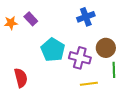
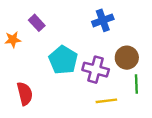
orange star: (11, 23) -> (13, 40), moved

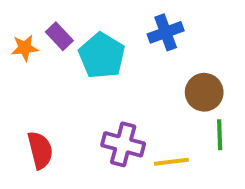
orange star: (13, 40) -> (25, 48), moved
cyan pentagon: (63, 60) -> (102, 56), moved
purple cross: (96, 70) -> (123, 144), moved

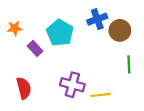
purple rectangle: (59, 36) -> (35, 49), moved
brown circle: (204, 92) -> (120, 30), moved
green line: (220, 135) -> (129, 64), moved

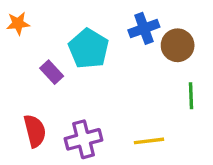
orange star: (15, 28) -> (18, 23), moved
purple cross: (72, 85) -> (84, 139), moved, turned -30

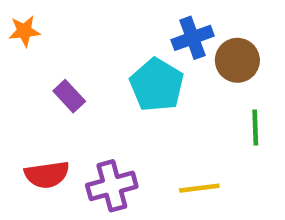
cyan pentagon: (89, 49) -> (157, 85), moved
red semicircle: (35, 131) -> (47, 175), turned 96

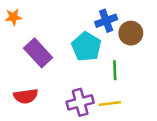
purple rectangle: (69, 96) -> (38, 53), size x1.6
green line: (255, 128) -> (115, 70), moved
purple cross: (112, 186) -> (80, 102), moved

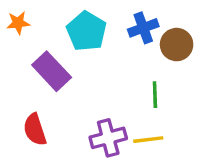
cyan pentagon: (86, 47) -> (87, 31), moved
red semicircle: (26, 96) -> (35, 130), turned 80

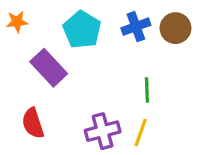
brown circle: (177, 45) -> (175, 28), moved
yellow line: (148, 140) -> (141, 133), turned -64

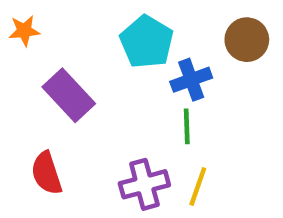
blue cross: (136, 27) -> (191, 80), moved
cyan pentagon: (82, 30) -> (147, 42), moved
green line: (147, 90) -> (187, 126), moved

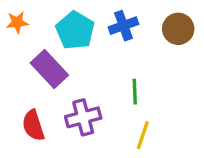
cyan pentagon: (147, 42) -> (75, 30), moved
blue cross: (191, 80) -> (123, 26), moved
purple cross: (144, 184) -> (83, 117), moved

